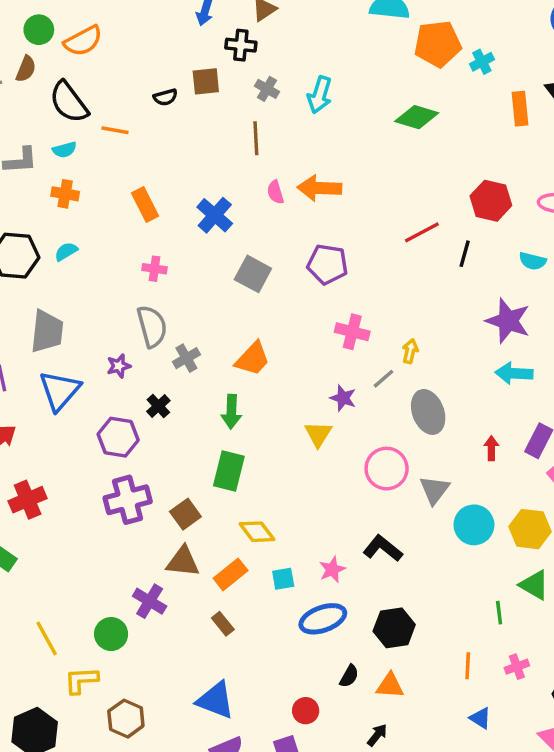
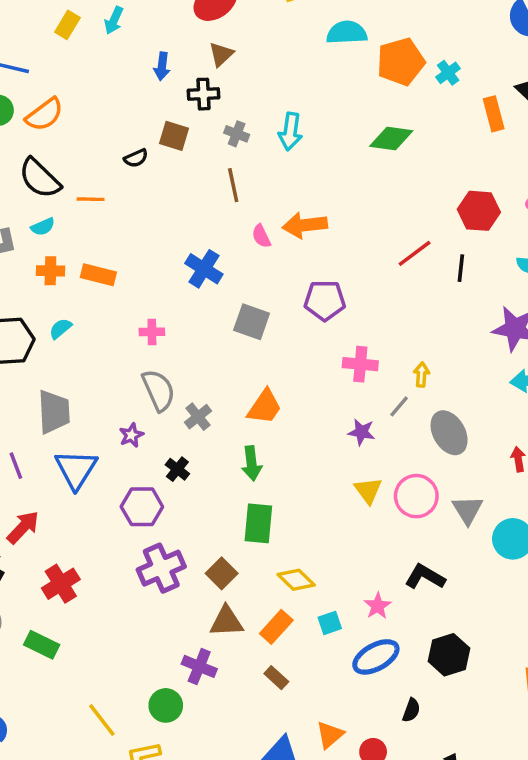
brown square: (206, 81) -> (174, 136), turned 32
orange rectangle: (145, 204) -> (98, 275), moved, turned -40
yellow triangle: (318, 434) -> (368, 490), moved
orange triangle: (390, 686) -> (330, 735), moved, turned -36

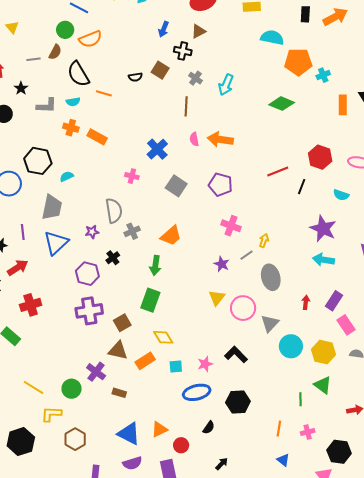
cyan semicircle: (60, 329) -> (67, 176), moved
pink cross: (152, 332) -> (132, 176), moved
brown rectangle: (276, 678) -> (119, 393), moved, turned -40
yellow line: (102, 720) -> (33, 387), turned -35

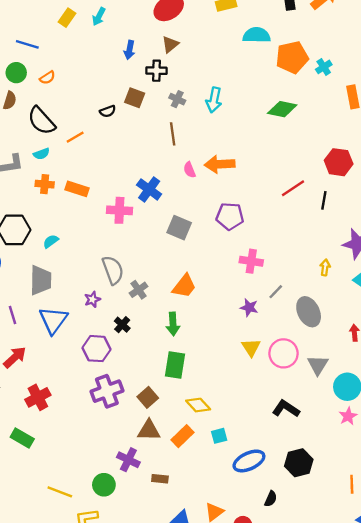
orange semicircle: (90, 39) -> (47, 78), size x0.6
orange line: (104, 93) -> (75, 137), turned -35
pink cross: (132, 176) -> (119, 210), moved, size x1.5
yellow arrow: (264, 241) -> (325, 267), moved
pink star: (205, 364) -> (348, 416), moved

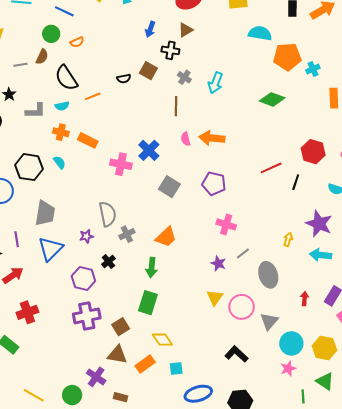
cyan semicircle: (51, 241) -> (59, 162), moved, turned 80

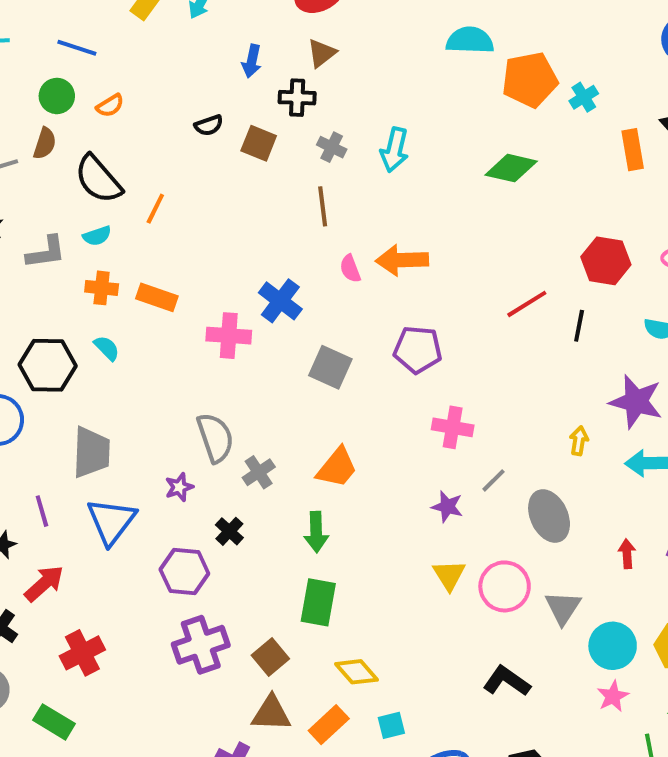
black semicircle: (124, 79) -> (209, 125), moved
orange line: (93, 96) -> (155, 209), turned -35

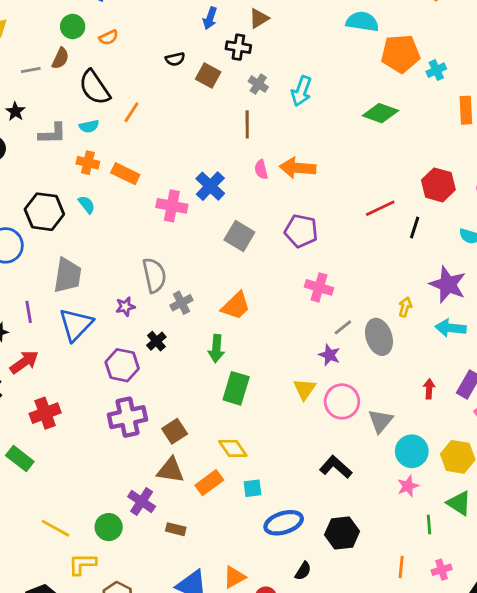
purple star: (447, 507) -> (329, 355), moved
gray ellipse: (549, 516) -> (379, 337), moved
green rectangle: (318, 602) -> (236, 388), moved

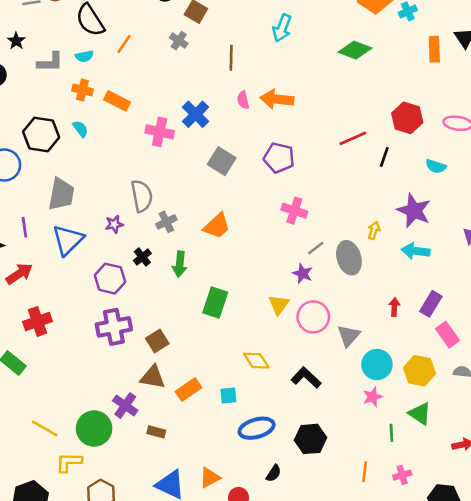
gray cross: (258, 84) -> (179, 41), moved
green arrow: (216, 349) -> (180, 264), moved
yellow diamond: (233, 448) -> (256, 361), moved
green circle: (109, 527) -> (94, 429), size x1.4

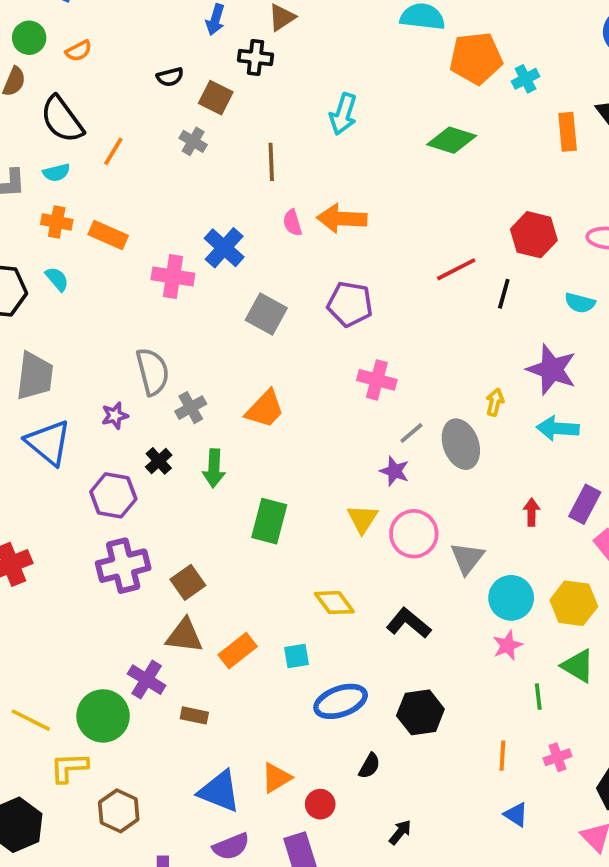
blue triangle: (68, 240) -> (48, 443), turned -32

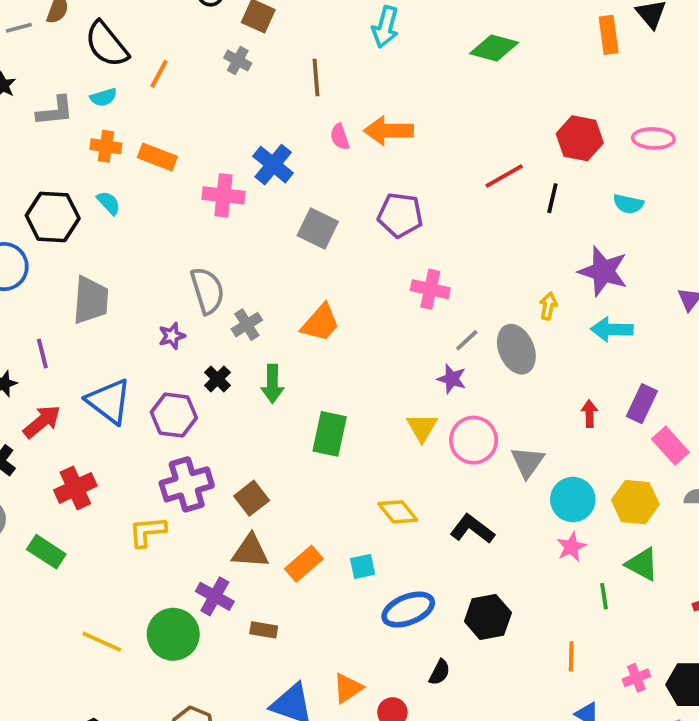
blue triangle: (48, 443) -> (109, 401), moved
pink cross: (558, 757) -> (636, 678), moved
yellow L-shape: (69, 767) -> (147, 532), moved

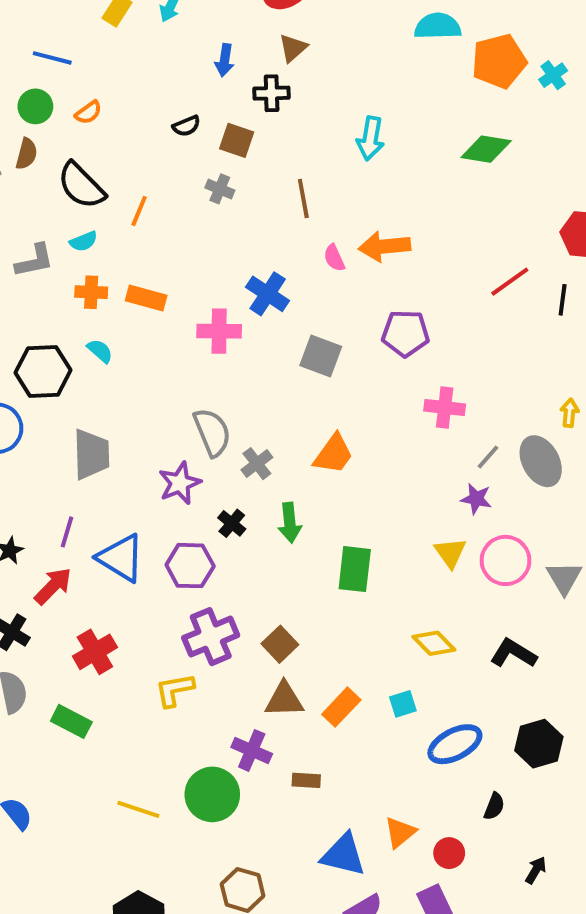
purple star: (172, 336) -> (180, 483), size x1.5
purple line: (42, 353) -> (67, 532), moved, turned 36

